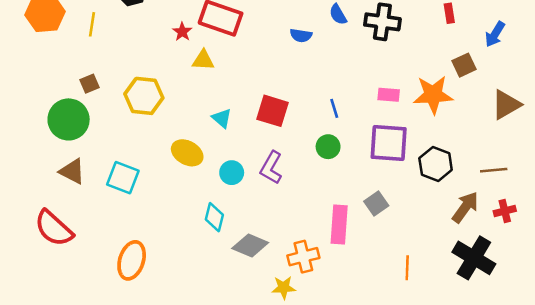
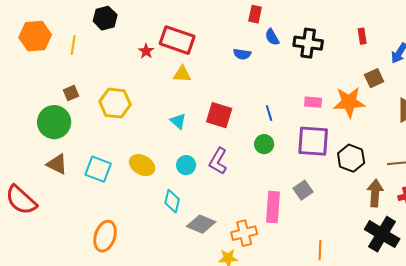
yellow triangle: (203, 60) -> (182, 74), moved
yellow ellipse: (187, 153) -> (142, 165), moved
brown arrow: (465, 207) -> (375, 193), turned -32
red semicircle: (54, 228) -> (21, 200), moved
orange line: (407, 268) -> (320, 250), moved

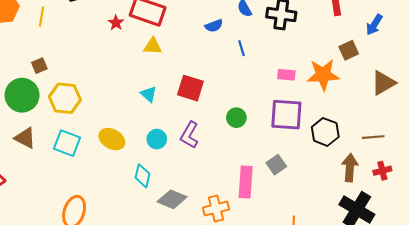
blue semicircle: (242, 54) -> (214, 26), turned -30
yellow hexagon: (115, 103) -> (65, 98), moved
blue line: (269, 113) -> (242, 48), moved

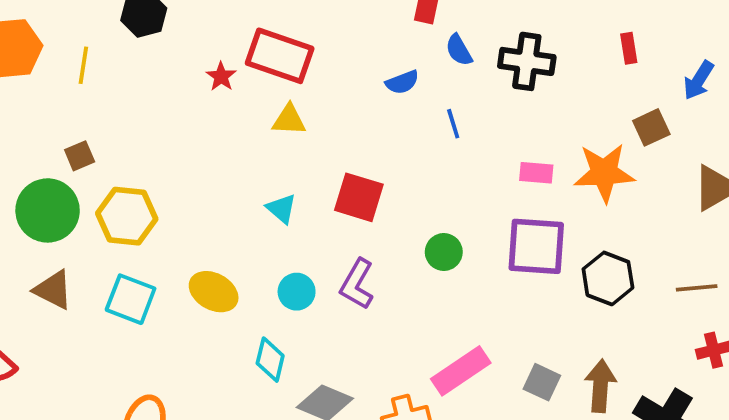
gray square: (276, 165) -> (542, 382), moved, turned -30
brown arrow: (350, 168) -> (600, 386), moved
pink rectangle: (246, 182) -> (461, 371), turned 52

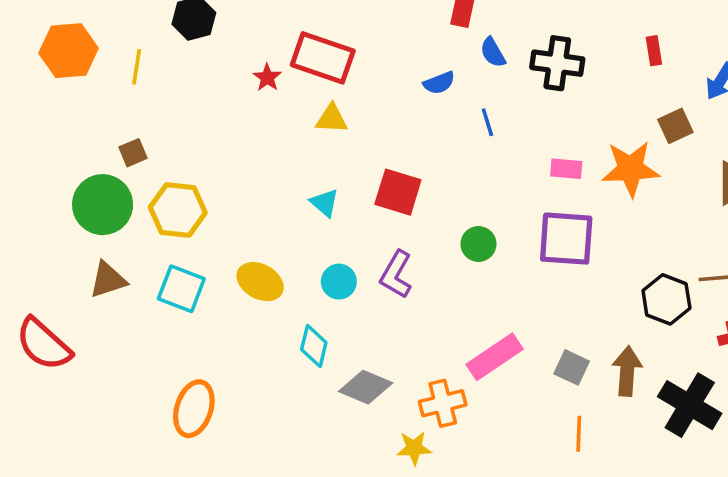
black hexagon: (608, 278) -> (666, 299), moved
brown triangle: (53, 290) -> (108, 280), turned -45

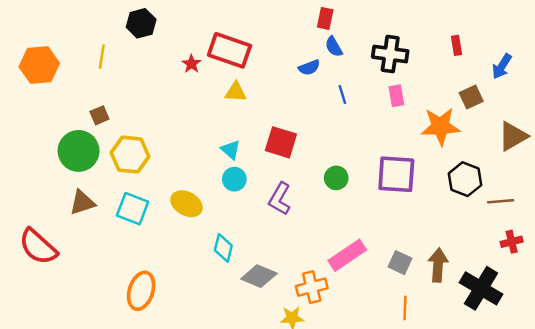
orange hexagon: (69, 51) -> (39, 65), moved
blue semicircle: (493, 52) -> (334, 47), moved
pink rectangle: (566, 169) -> (396, 96), moved, turned 75
cyan circle: (339, 282) -> (234, 179), moved
black hexagon: (666, 299) -> (465, 179), moved

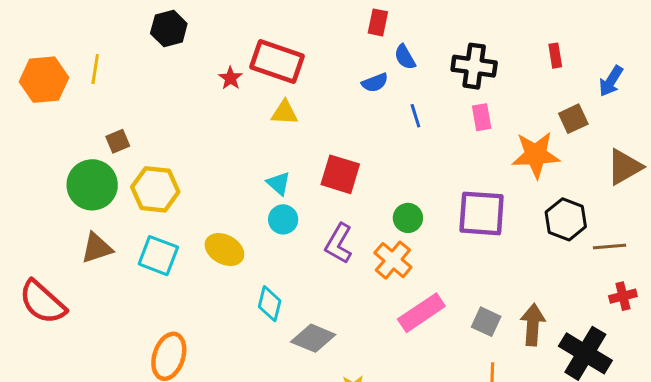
red rectangle: (325, 18) -> (378, 22), moved
yellow line: (102, 56) -> (95, 69), moved
orange cross: (312, 287) -> (393, 260), moved, turned -36

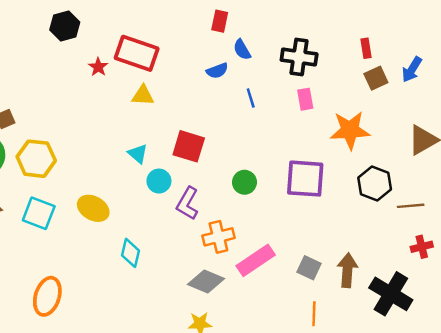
black hexagon: (169, 28) -> (65, 26), moved
brown square: (573, 119) -> (376, 78), moved
cyan circle: (283, 219) -> (159, 181), moved
orange cross: (393, 260) -> (218, 237), moved, turned 36
gray diamond: (313, 338) -> (206, 281), moved

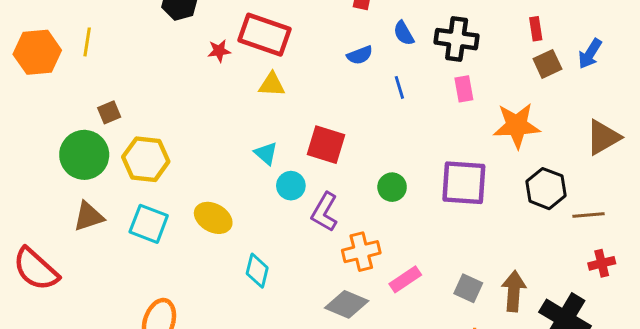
blue semicircle: (242, 50) -> (404, 33), moved
red star: (98, 67) -> (219, 51), turned 30
pink rectangle: (256, 260) -> (405, 279), size x0.7

